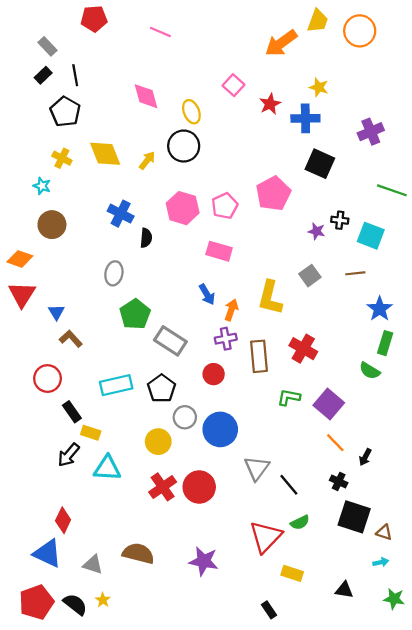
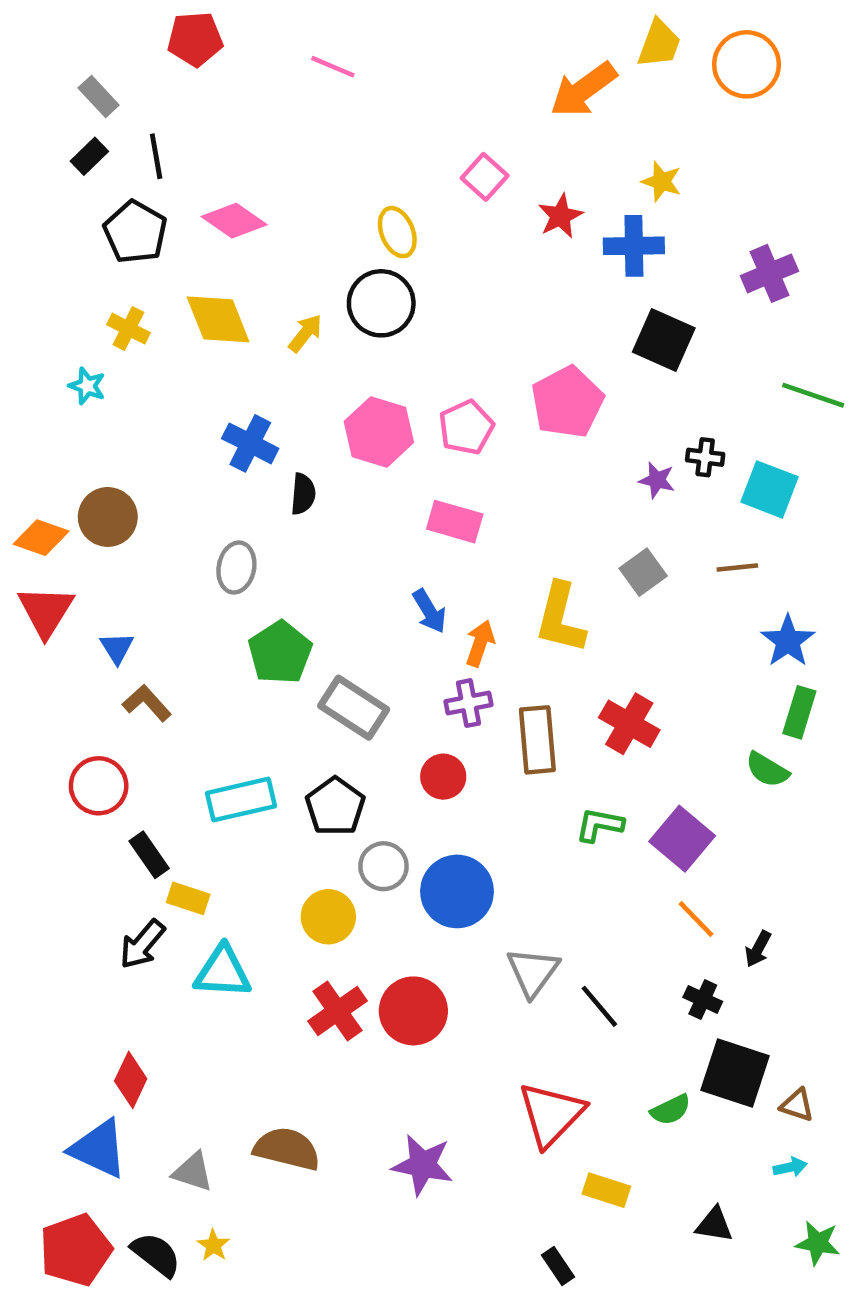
pink diamond: (146, 96) -> (234, 221), moved, turned -40
brown circle: (52, 225) -> (108, 517), moved
green semicircle: (300, 522) -> (671, 1110), moved

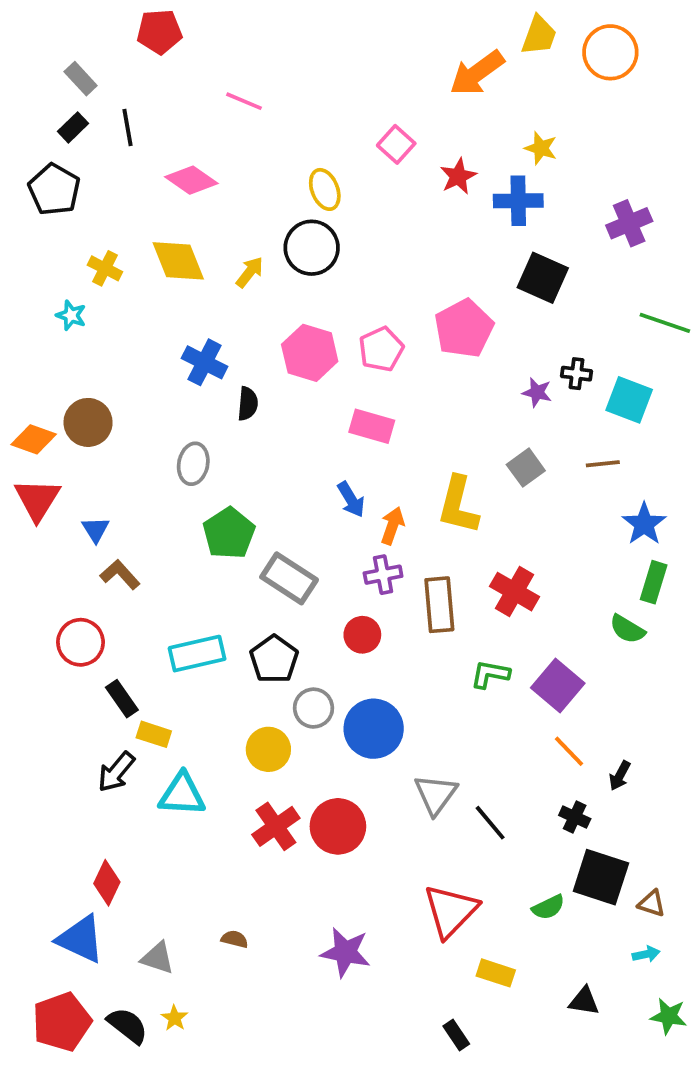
pink line: (333, 67) -> (244, 101), moved
black pentagon: (135, 232) -> (54, 189), moved
brown semicircle: (287, 1149) -> (235, 939), size x0.5

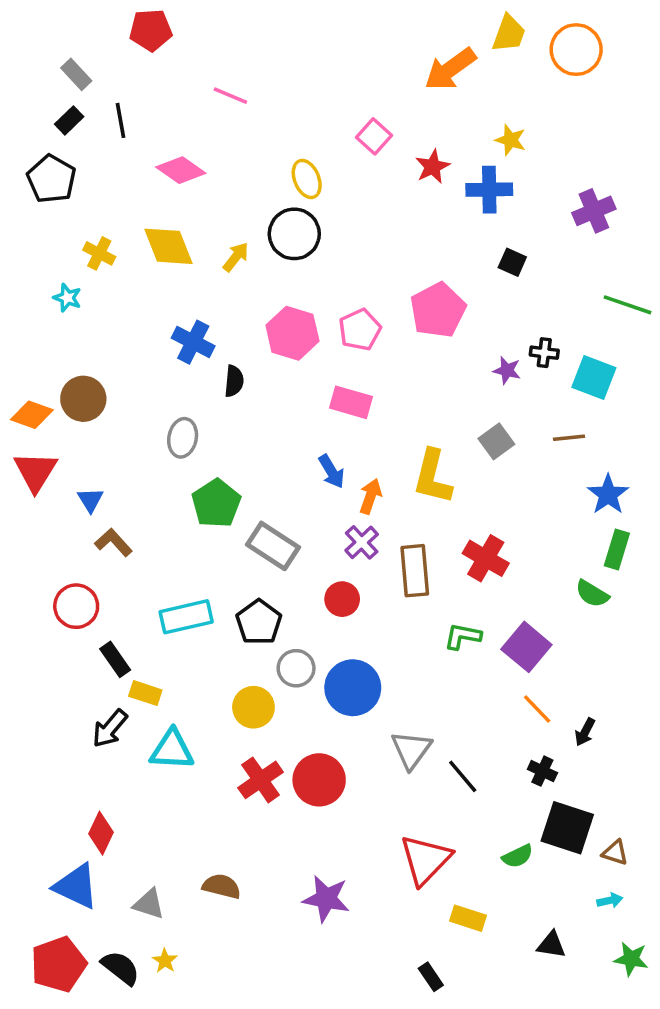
black square: (543, 278) -> (512, 262), size x0.6
purple cross: (383, 575) -> (362, 542), turned -32
brown semicircle: (235, 939) -> (222, 886), size x1.5

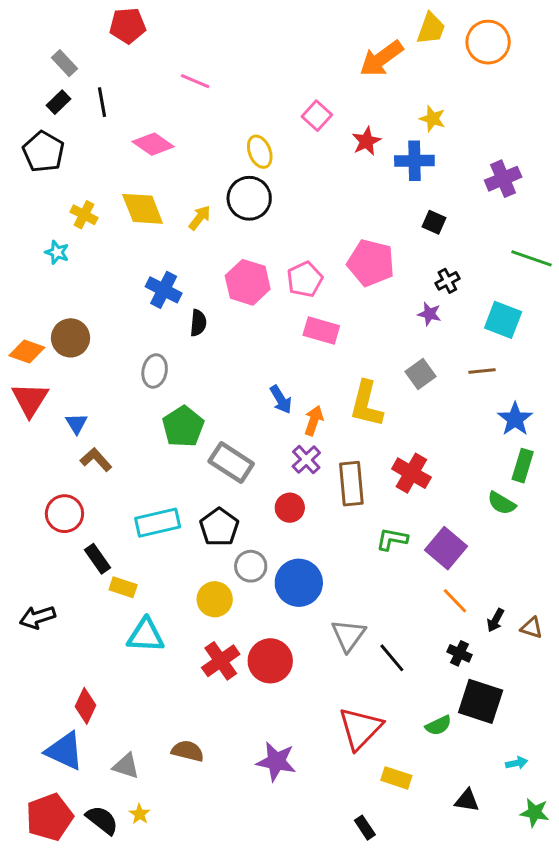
pink pentagon: (438, 310) -> (371, 263), turned -30
black cross: (544, 353) -> (447, 281), moved, turned -35
pink rectangle: (351, 402) -> (321, 330), moved
black arrow: (110, 728) -> (37, 617), moved, turned 32
brown triangle: (615, 853) -> (532, 628), moved

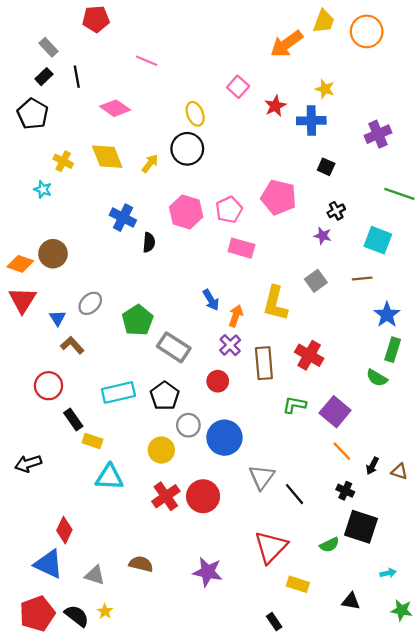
gray ellipse: (155, 371) -> (90, 303), moved, turned 35

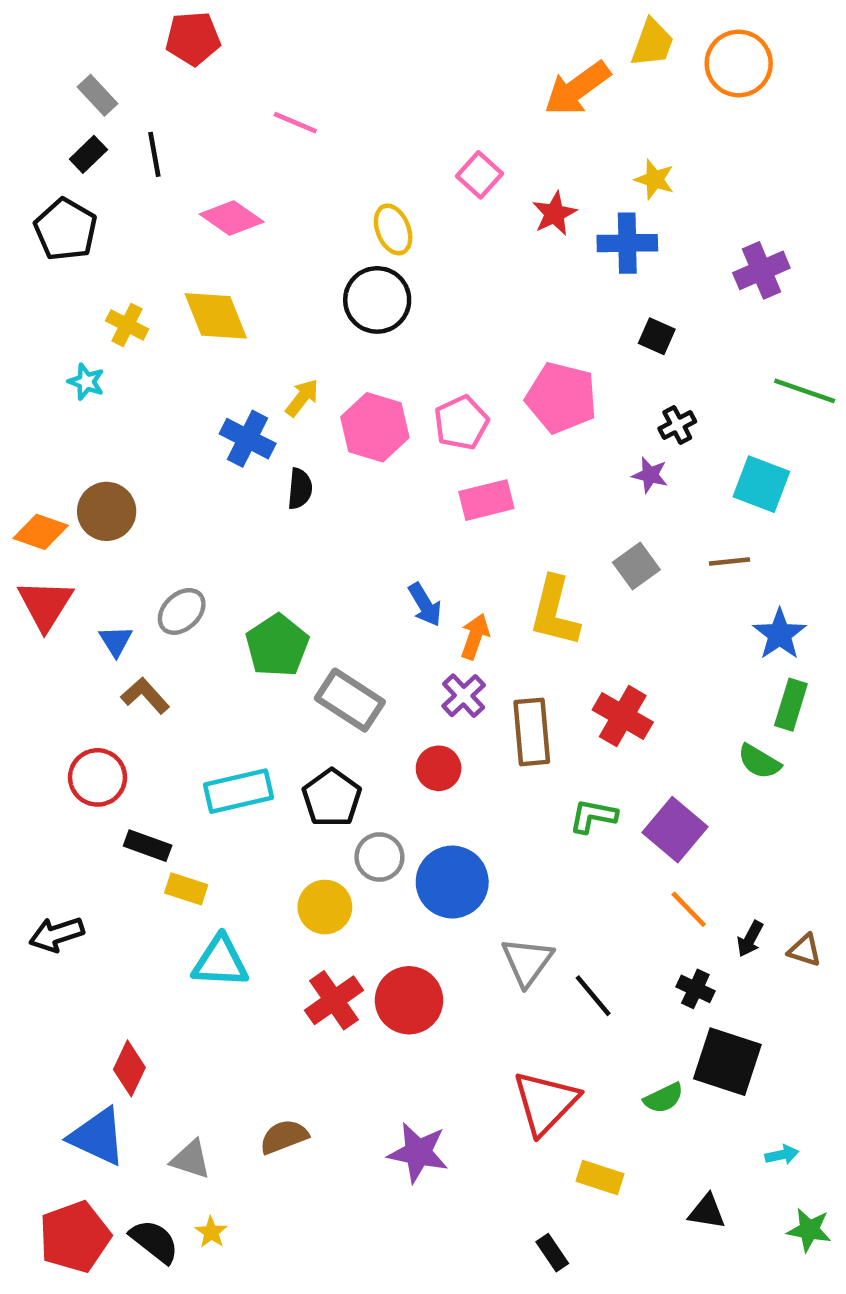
yellow arrow: (150, 163) -> (302, 398), moved
pink rectangle: (241, 248) -> (486, 500), turned -30
black rectangle: (73, 420) -> (148, 846), turned -35
brown semicircle: (141, 564) -> (284, 1137), turned -35

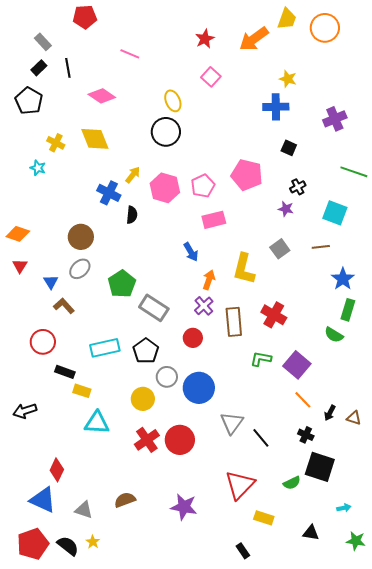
red star: (555, 214) -> (205, 39), moved
brown circle: (107, 511) -> (81, 237), moved
red triangle: (45, 605) -> (20, 266), size x0.6
blue arrow: (425, 605) -> (191, 252), moved

